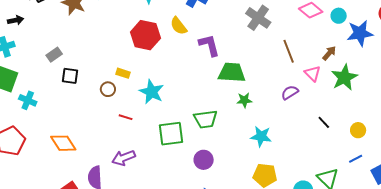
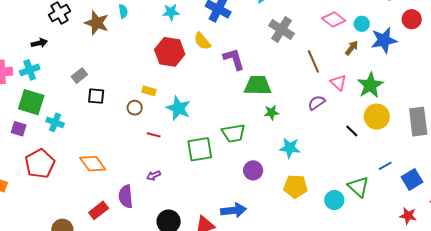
brown arrow: (329, 53) -> (352, 48), moved
yellow circle: (358, 130) -> (377, 117), moved, size x1.6
purple arrow: (124, 158) -> (153, 175), size x0.6
purple circle: (204, 160) -> (253, 170), moved

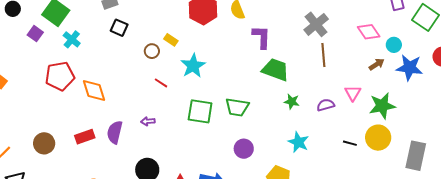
brown line: (313, 62) -> (323, 55), moved
green star: (271, 112) -> (292, 102), moved
black line: (352, 131) -> (350, 143), turned -48
cyan star: (290, 148) -> (298, 142), moved
red pentagon: (40, 164) -> (60, 76), moved

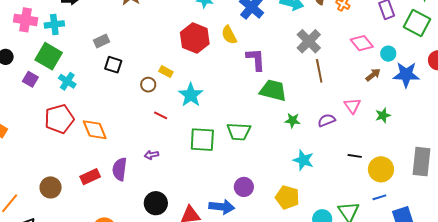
green star: (382, 106) -> (383, 115), size x0.6
yellow circle: (378, 138) -> (381, 169), moved
purple circle: (244, 149) -> (244, 187), moved

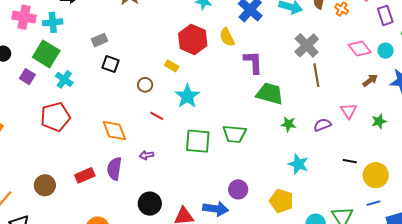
cyan circle: (388, 54) -> (386, 51), moved
yellow rectangle: (166, 72) -> (172, 66), moved
orange diamond: (95, 130) -> (114, 131), moved

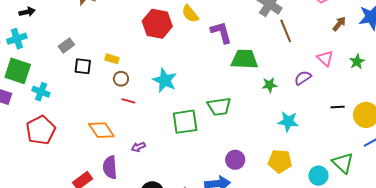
yellow rectangle: (172, 66) -> (112, 59), moved
red line: (157, 116) -> (128, 101), moved

